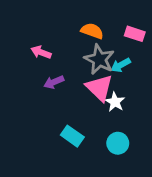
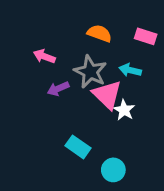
gray star: (99, 59) -> (90, 72), moved
cyan arrow: (121, 65) -> (130, 70), turned 42
cyan circle: (118, 143) -> (113, 170), moved

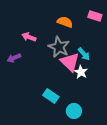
pink rectangle: (146, 36) -> (95, 16), moved
cyan arrow: (130, 70) -> (84, 54), moved, turned -144
purple arrow: (58, 89) -> (14, 58), moved

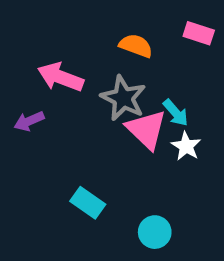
pink arrow: (29, 37) -> (60, 77), size x1.5
white star: (81, 72) -> (186, 146), moved
cyan rectangle: (51, 96) -> (88, 203), moved

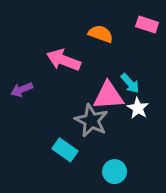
pink arrow: (60, 77) -> (63, 60), moved
gray star: (123, 98) -> (91, 121), moved
pink triangle: (146, 129) -> (108, 96), turned -48

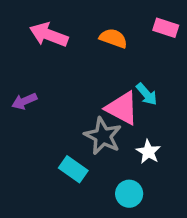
pink arrow: (63, 60) -> (49, 35), moved
pink triangle: (108, 96) -> (122, 108), turned 32
white star: (138, 108) -> (148, 152), moved

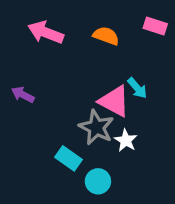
purple arrow: (24, 101) -> (23, 95), turned 50
white star: (148, 152) -> (126, 140), moved
cyan circle: (129, 194) -> (98, 181), moved

